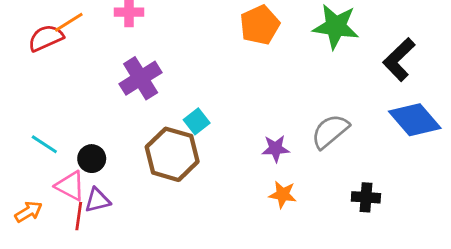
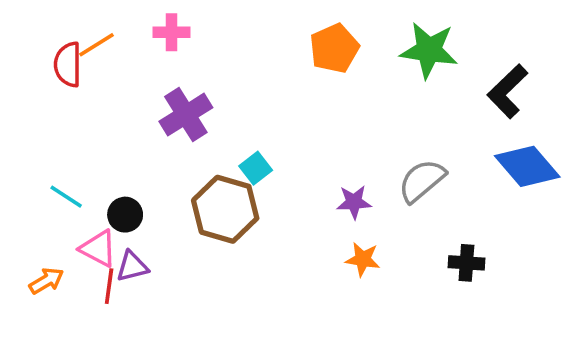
red semicircle: (46, 38) -> (68, 64), turned -66

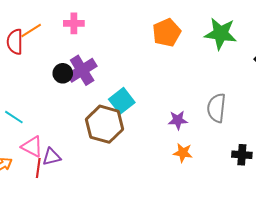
cyan square: (256, 168) -> (122, 101), size x1.4
gray semicircle: (422, 181) -> (216, 108), turned -44
black circle: (125, 215) -> (63, 73), moved

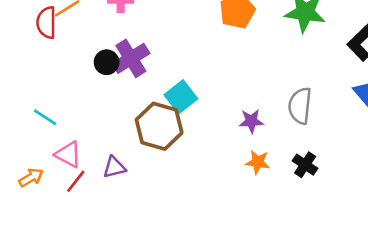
black cross: (242, 155) -> (305, 165), moved, turned 30
purple triangle: (52, 157) -> (114, 167), moved
red line: (38, 168) -> (76, 181), turned 30

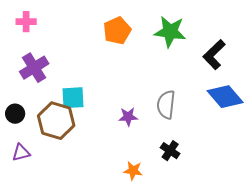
black circle: (107, 62) -> (15, 114), moved
cyan square: (181, 97) -> (73, 98), turned 35
orange star: (258, 162) -> (133, 171), moved

